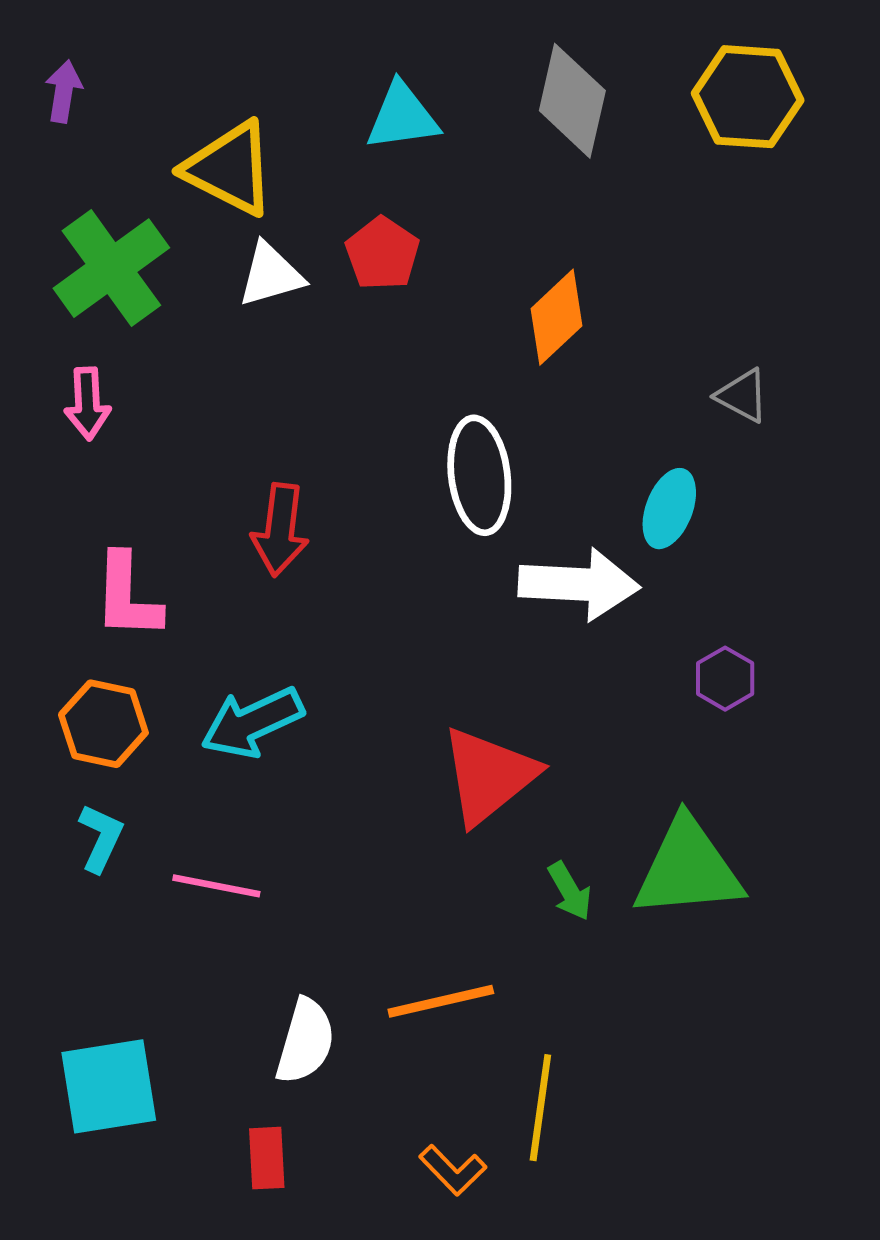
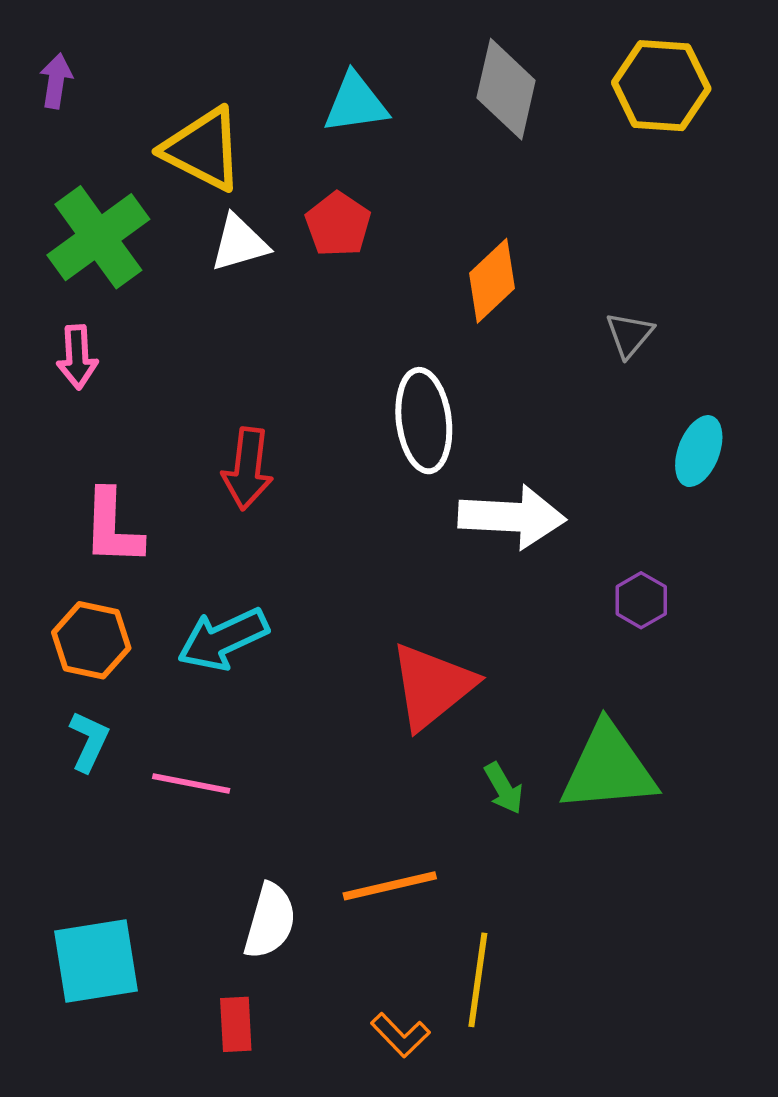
gray triangle: (742, 396) -> (629, 335), moved, turned 42
cyan ellipse: (669, 509) -> (699, 451), moved

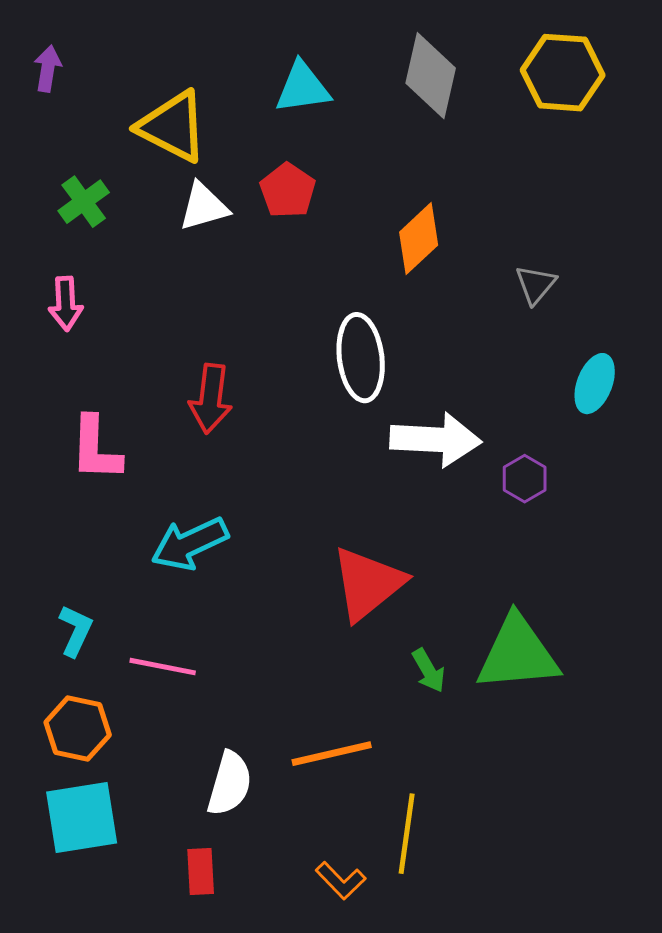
green cross: (98, 237) -> (84, 202), size x0.6
purple hexagon: (641, 600) -> (525, 479), moved
orange hexagon: (91, 640) -> (78, 729), moved

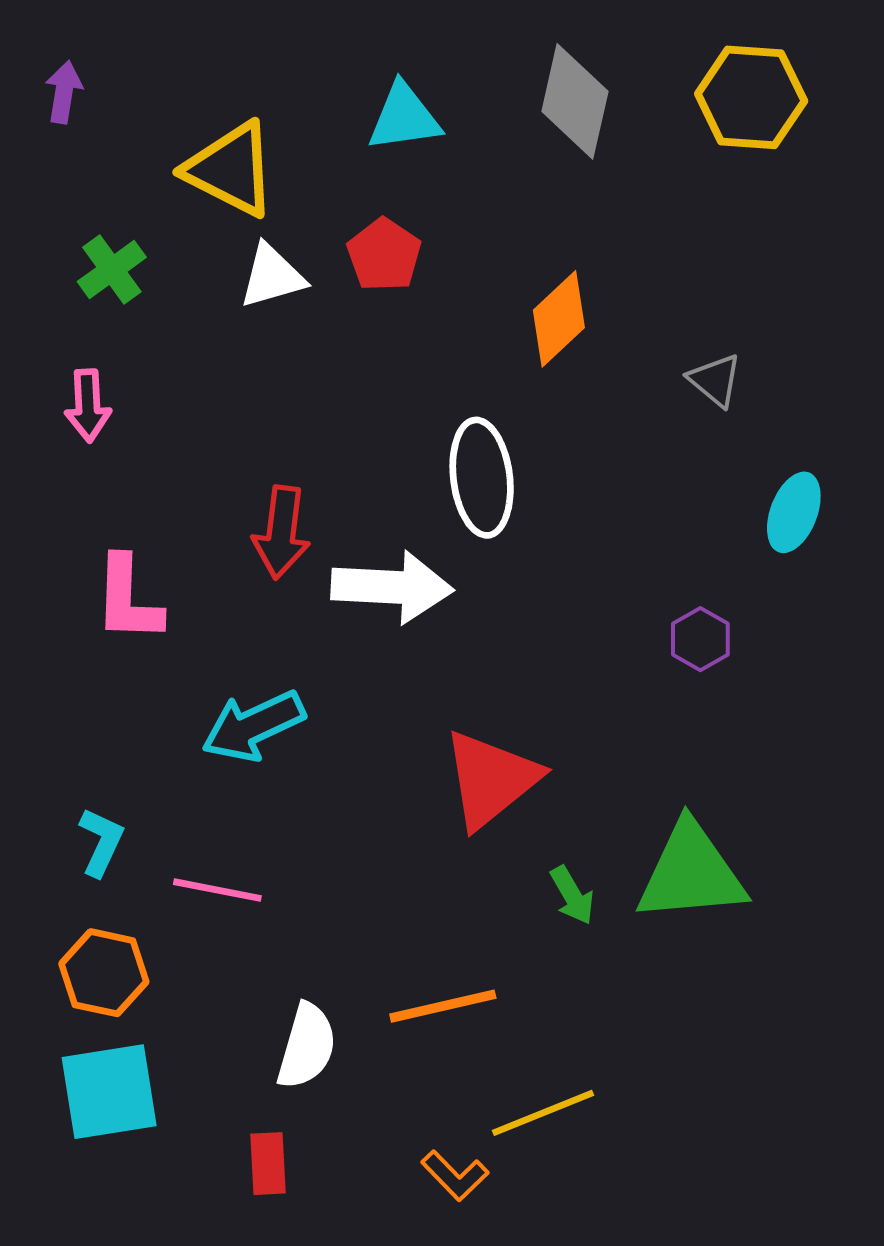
gray triangle: (536, 285) -> (715, 380), turned -30
white arrow: (436, 440) -> (392, 587), moved
yellow line: (407, 834) -> (543, 1113), turned 60

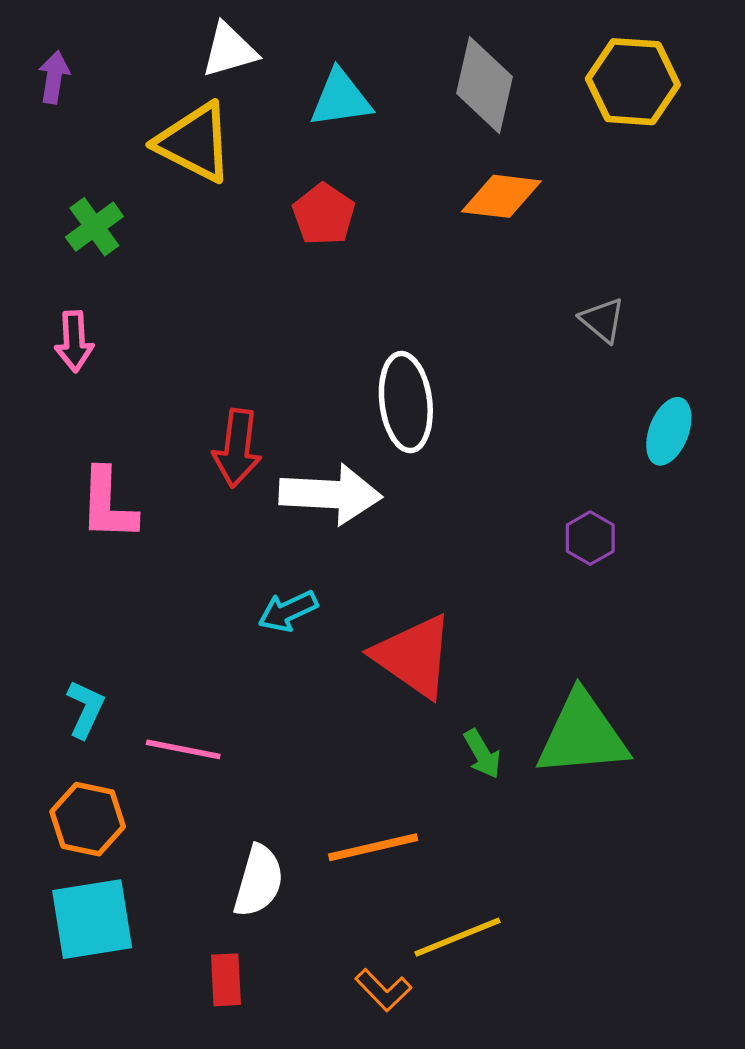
white triangle: (272, 276) -> (229, 50), moved
orange diamond: (559, 319) -> (501, 196), moved, turned 50
cyan arrow: (253, 726) -> (288, 611), moved, size x0.7
red triangle: (491, 779) -> (414, 656), turned -46

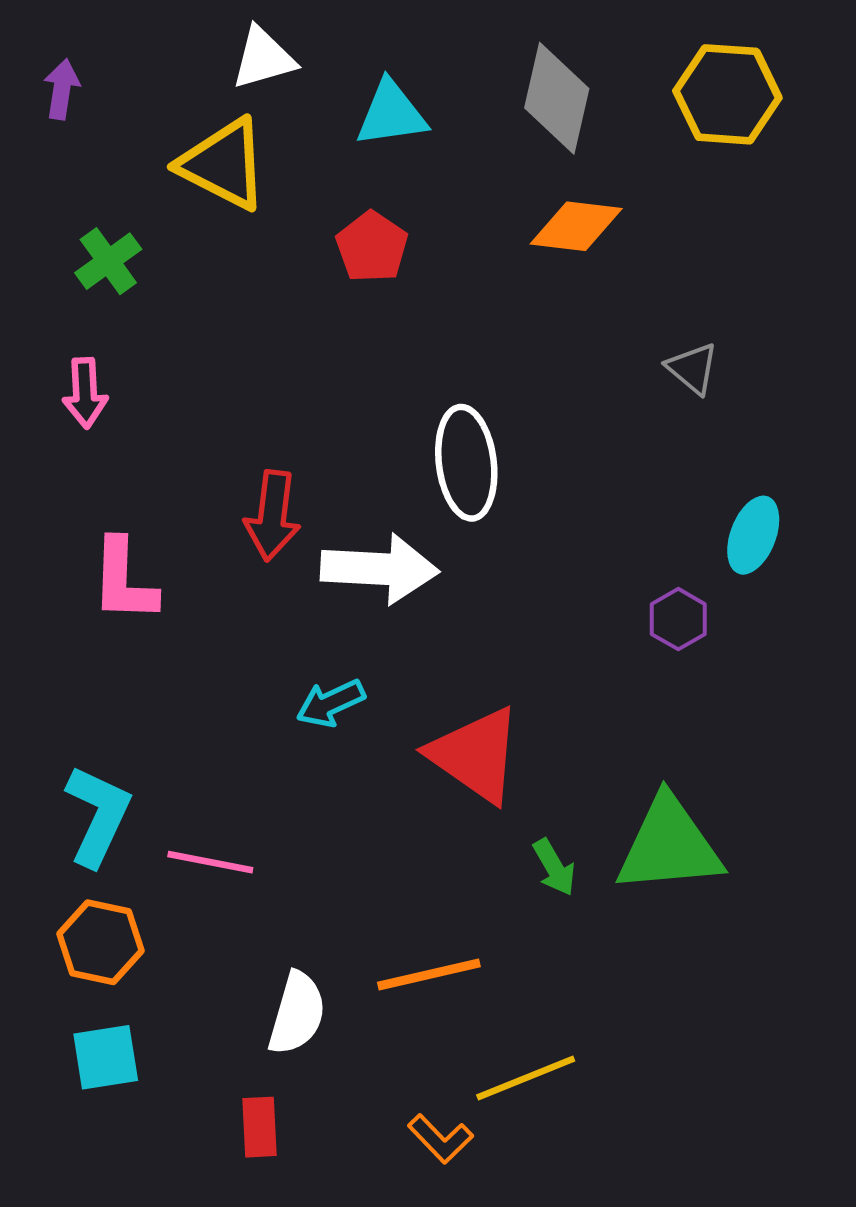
cyan ellipse: (669, 431) -> (753, 535), moved
cyan L-shape: (85, 709) -> (98, 816), size x1.5
cyan square: (92, 919) -> (106, 1057), size x0.7

